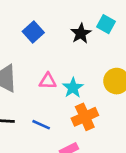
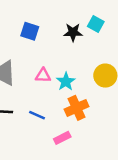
blue square: (33, 32) -> (30, 31), turned -30
black star: (81, 33) -> (73, 32), turned 30

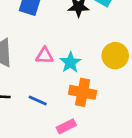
orange cross: (77, 108) -> (83, 92), turned 35

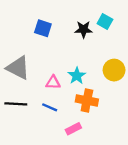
pink triangle: (45, 56) -> (53, 82), moved

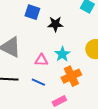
black star: (84, 29) -> (55, 24), moved
orange cross: (87, 101) -> (71, 76), turned -36

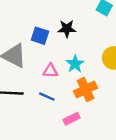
blue square: (32, 12) -> (40, 36), moved

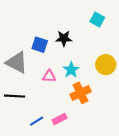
blue line: (47, 97) -> (37, 121), moved, turned -56
pink rectangle: (71, 119) -> (60, 119), moved

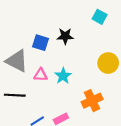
cyan star: (71, 70) -> (63, 76), moved
pink triangle: (49, 76) -> (41, 75), moved
orange cross: (81, 93) -> (92, 101), moved

